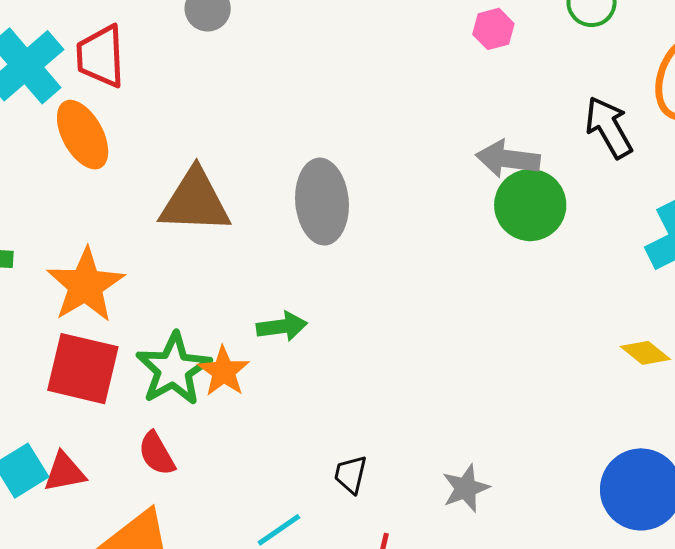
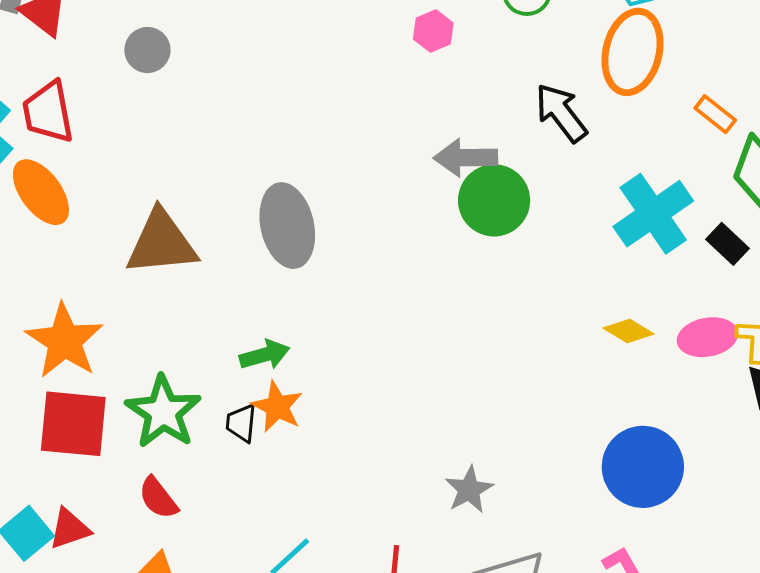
orange star: (224, 371) -> (277, 407), moved
black trapezoid: (351, 474) -> (241, 423), moved

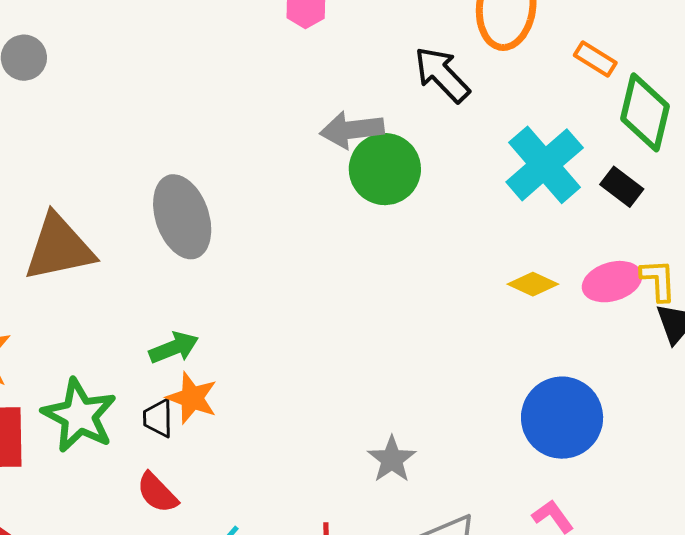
red semicircle: (158, 498) -> (157, 493), moved

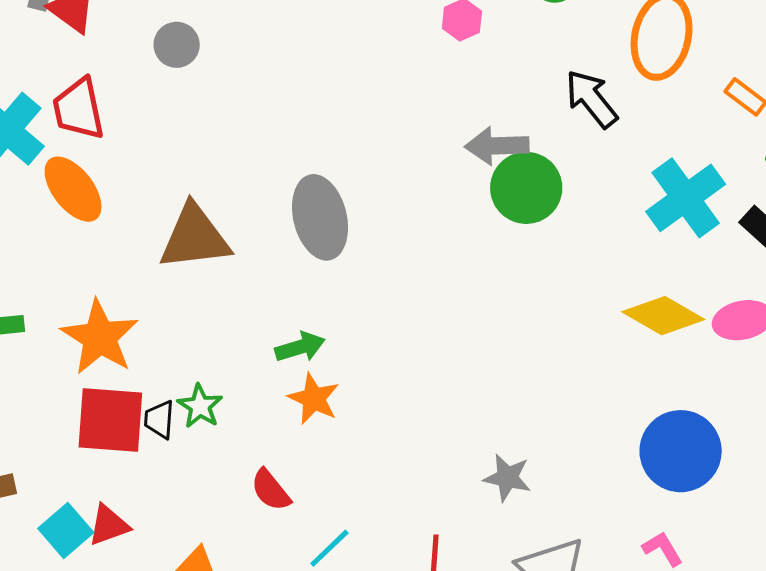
yellow diamond: (533, 284) -> (663, 316), size x1.6
green star: (79, 416) -> (200, 406), size x0.6
black trapezoid: (158, 418) -> (159, 420), moved
gray star: (392, 459) -> (507, 478), turned -30

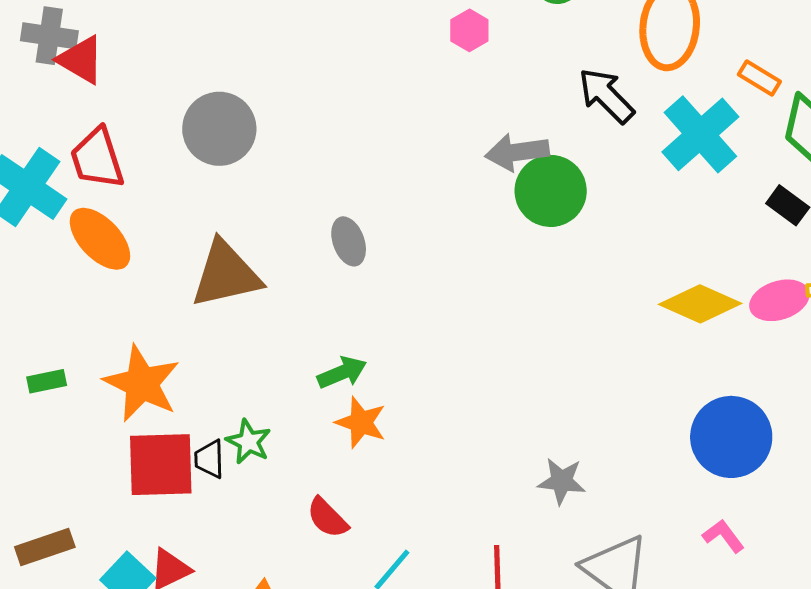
gray circle: (177, 45) -> (219, 129), moved, size x1.6
cyan cross: (686, 198) -> (700, 134), moved
gray ellipse: (320, 217) -> (349, 241), size x0.6

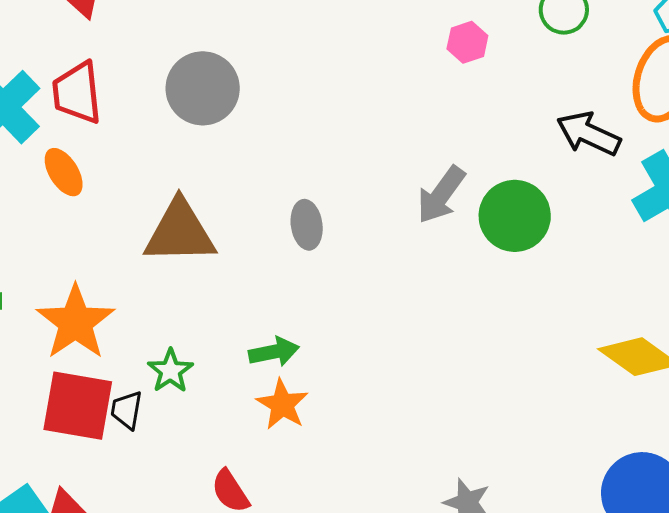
black arrow: (606, 96) -> (588, 134), turned -32
gray arrow: (517, 152) -> (441, 195), moved, turned -58
orange ellipse: (100, 239) -> (64, 172), size x0.7
green star: (249, 442) -> (170, 371), moved

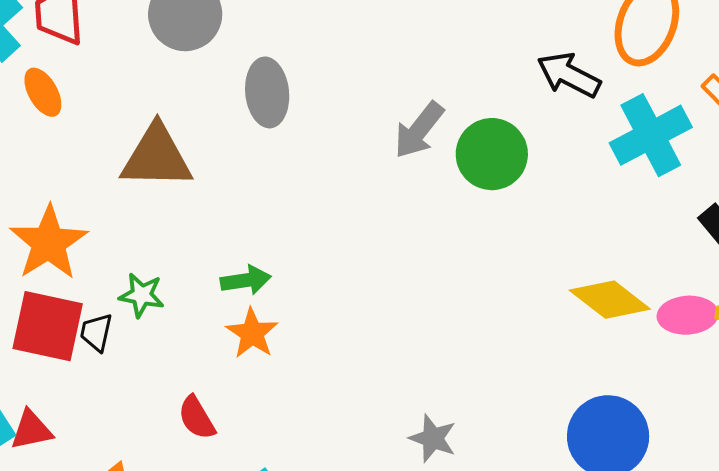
gray ellipse: (307, 225) -> (267, 92), moved, size x1.4
green star: (170, 371) -> (142, 295), turned -30

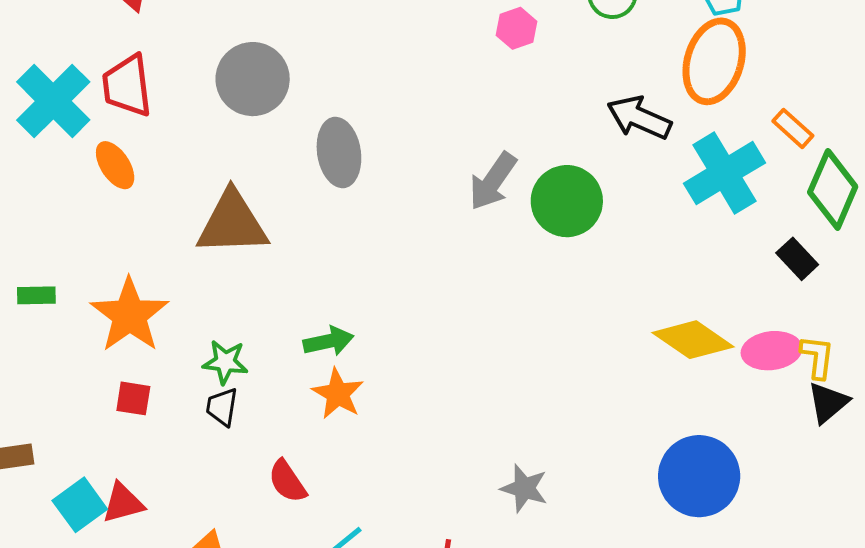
red square: (48, 326) -> (133, 398), size x0.5
black trapezoid: (96, 332) -> (222, 407), moved

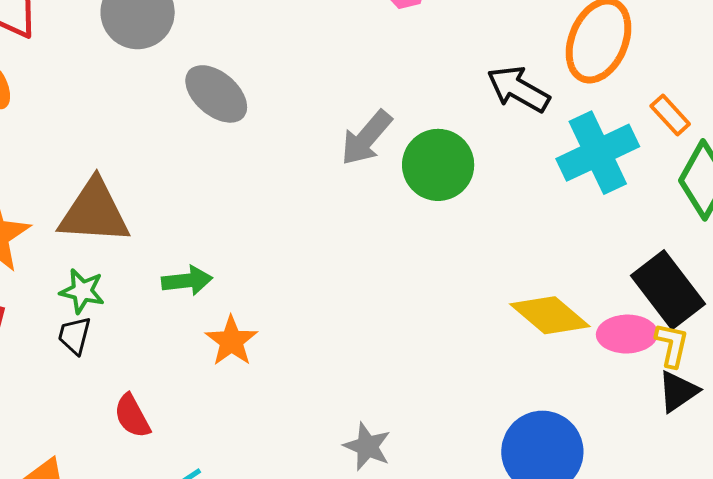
gray ellipse: (339, 153) -> (216, 94), turned -46
brown triangle: (232, 223) -> (94, 212), moved
black rectangle: (797, 259) -> (668, 290), moved, size x1.8
orange star: (338, 394) -> (231, 341), moved

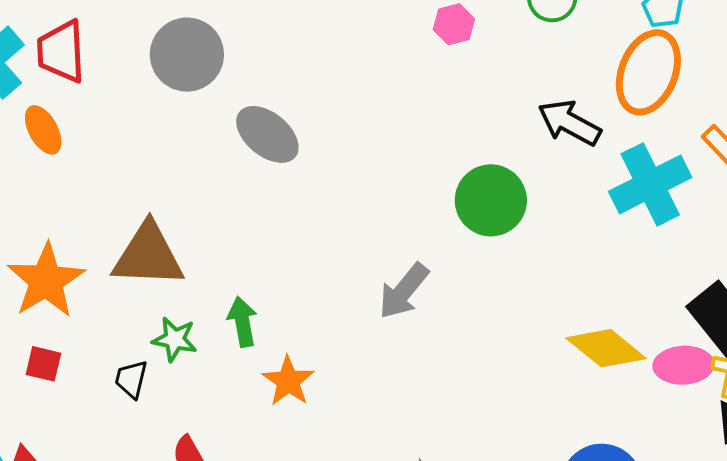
gray arrow: (366, 138) -> (404, 291), moved
green arrow: (187, 281) -> (242, 322), turned -93
green star: (82, 291) -> (175, 339), moved

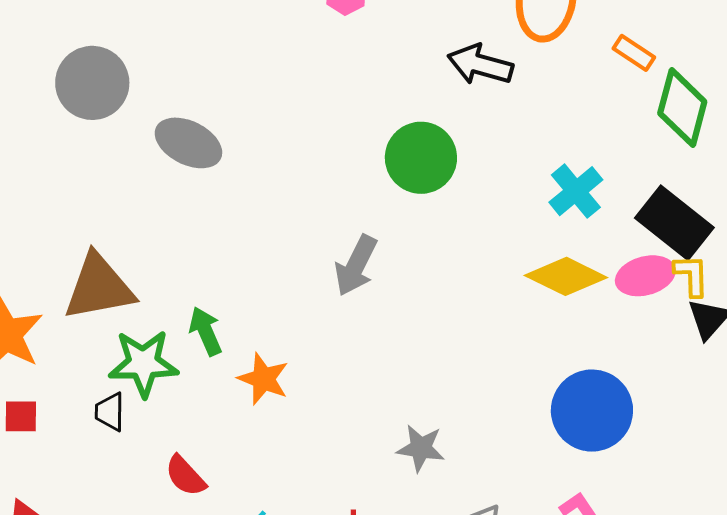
cyan cross: (650, 184) -> (576, 191), moved, size x0.7
green star: (175, 339) -> (143, 363), size x1.5

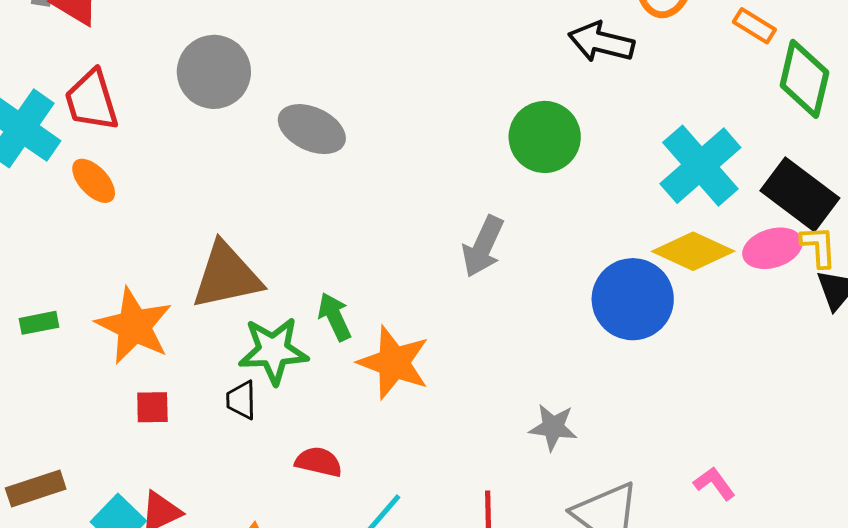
cyan cross: (576, 191) -> (700, 166), size x1.5
orange star: (263, 379) -> (394, 363), size x1.4
blue circle: (592, 411) -> (633, 299), moved
red semicircle: (185, 476) -> (319, 462), turned 147

